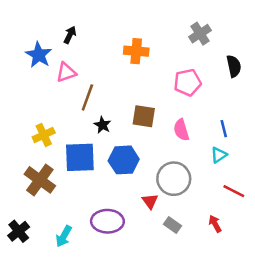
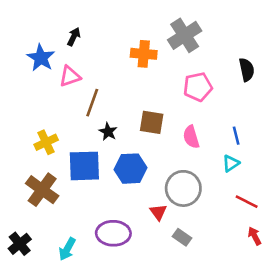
gray cross: (200, 34) -> (185, 35), moved, size x1.4
red arrow: (215, 224) -> (255, 236), moved

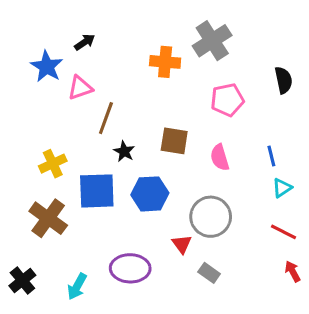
black arrow: (74, 37) -> (85, 42), turned 30
cyan triangle: (231, 163) -> (282, 188), moved

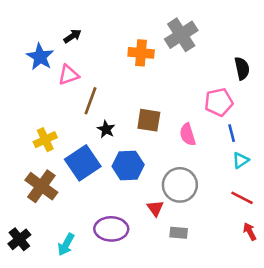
pink pentagon: (227, 100) -> (219, 102), moved
blue square: (97, 191) -> (83, 163), turned -32
gray rectangle: (209, 273) -> (179, 233), turned -30

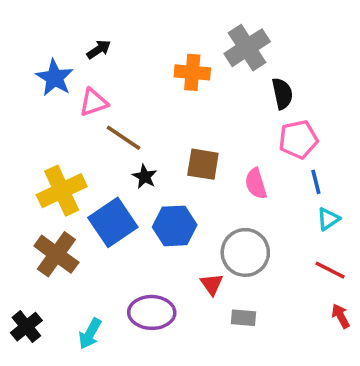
black semicircle: (242, 68) -> (282, 94), moved
brown line: (91, 101) -> (123, 138), turned -76
yellow cross: (45, 140) -> (62, 191), size x1.5

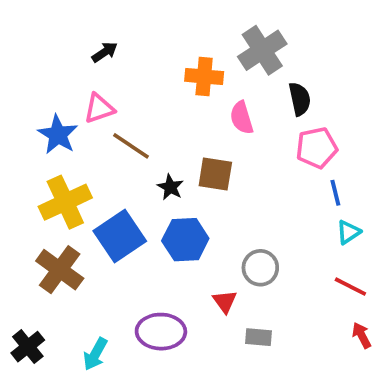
blue star: (55, 78) -> (58, 135), moved
black star: (145, 177) -> (170, 187), moved
pink semicircle: (256, 184) -> (242, 118), moved
gray circle: (245, 252) -> (260, 268), size x0.7

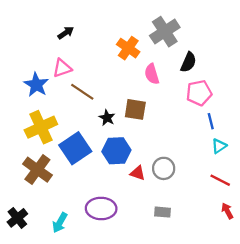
orange cross: (204, 76) -> (128, 48), turned 30
black semicircle: (300, 99) -> (188, 62), turned 36
red triangle: (225, 302) -> (138, 173), moved, turned -35

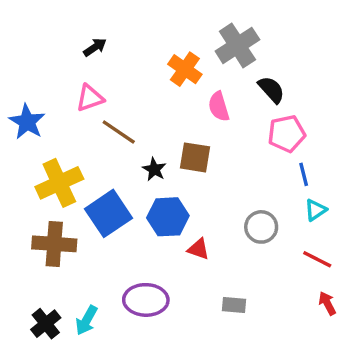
black semicircle: (188, 62) -> (271, 90), turned -66
blue star: (36, 85) -> (27, 122), moved
gray circle: (164, 168) -> (261, 227), moved
brown cross: (37, 170) -> (54, 244), turned -32
black cross: (17, 218) -> (46, 324), moved

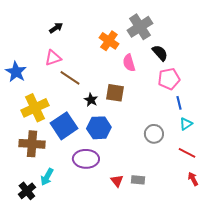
red triangle: (198, 249) -> (117, 181), moved, turned 32
purple ellipse: (146, 300) -> (86, 159), moved
cyan arrow: (86, 320) -> (47, 177), moved

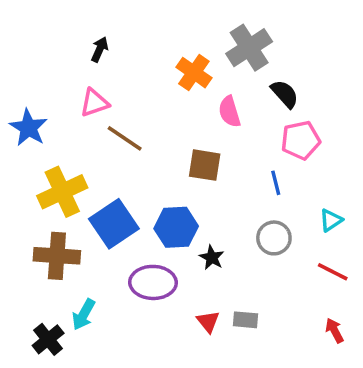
black arrow: (56, 28) -> (100, 49), turned -32
black star: (91, 100) -> (212, 258), moved
blue line: (179, 103) -> (276, 183), moved
red arrow: (193, 179) -> (334, 330), moved

